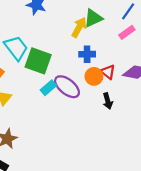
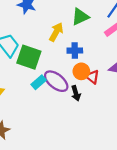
yellow arrow: (79, 27) -> (56, 32), moved
red triangle: (108, 72) -> (92, 77), moved
black arrow: (108, 101) -> (76, 93), moved

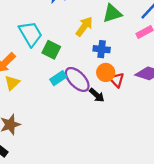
green square: (29, 57) -> (51, 50), size x0.7
black arrow: (76, 93) -> (97, 95), turned -40

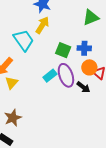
yellow arrow: (84, 26) -> (42, 25), moved
green square: (51, 50) -> (63, 50), moved
purple ellipse: (77, 79) -> (66, 75), turned 30

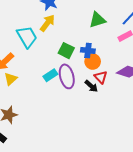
orange circle: (89, 67) -> (93, 61), moved
black arrow: (83, 87) -> (91, 86), moved

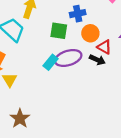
blue cross: (88, 50) -> (78, 14), moved
purple ellipse: (67, 76) -> (68, 58), turned -75

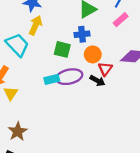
red triangle: (104, 47) -> (105, 69), turned 32
cyan rectangle: (50, 62) -> (52, 79), turned 32

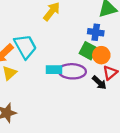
cyan trapezoid: (17, 45) -> (25, 47), moved
green square: (62, 49) -> (88, 51), moved

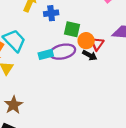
blue cross: (96, 32) -> (51, 13), moved
orange circle: (101, 55) -> (86, 41), moved

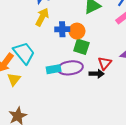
orange circle: (86, 41) -> (77, 31), moved
black arrow: (90, 55) -> (97, 74), turned -32

